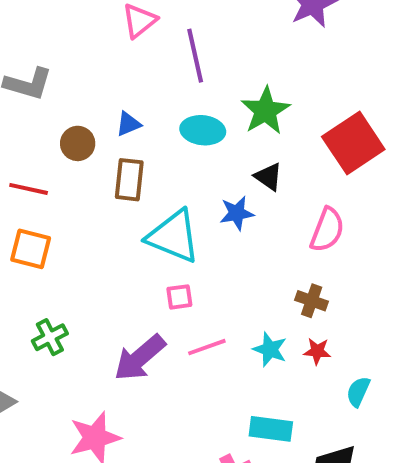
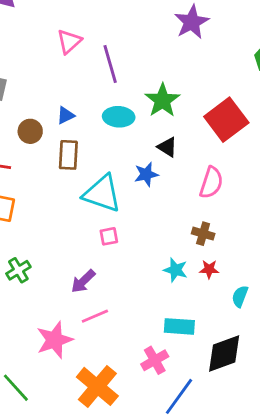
pink line: (207, 347) -> (95, 316), moved
purple arrow: (140, 358) -> (83, 281), size x0.7

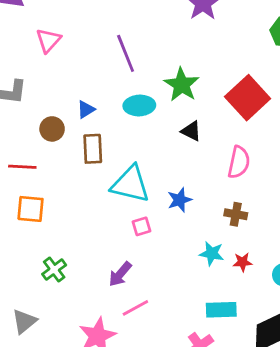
pink triangle: (69, 41) -> (48, 40), moved
blue star: (146, 174) -> (180, 200), moved
red star: (209, 269) -> (243, 262), moved

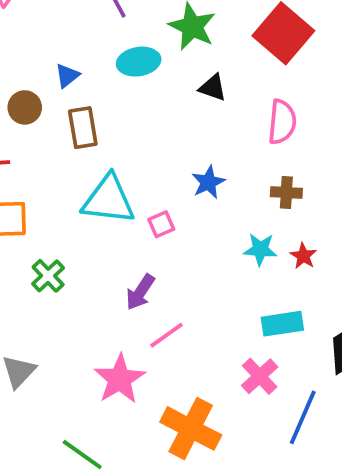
cyan triangle: (130, 184) -> (108, 200), moved
red star: (243, 262) -> (303, 256), turned -30
green cross: (54, 270) -> (48, 276), moved

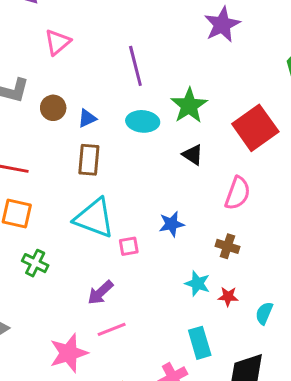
brown circle: (25, 107) -> (53, 108), moved
red star: (303, 256) -> (228, 297), turned 30
green cross: (48, 276) -> (35, 263), turned -35
cyan rectangle: (282, 324) -> (200, 343), turned 68

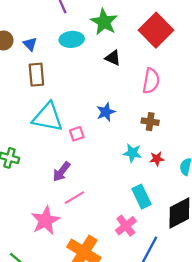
blue triangle: (87, 118) -> (30, 44), turned -40

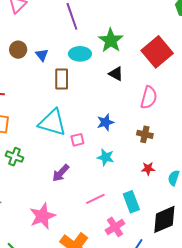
brown rectangle: (36, 75) -> (62, 79), moved
cyan star: (132, 153) -> (106, 157), moved
pink line: (74, 198) -> (95, 199), moved

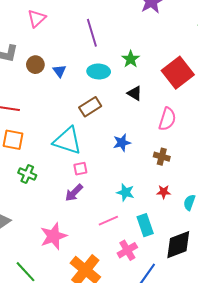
green star: (111, 40) -> (131, 59), size x0.7
brown rectangle: (62, 79) -> (90, 107), moved, turned 55
pink square: (77, 140) -> (80, 169), moved
cyan star: (106, 157) -> (125, 192), moved

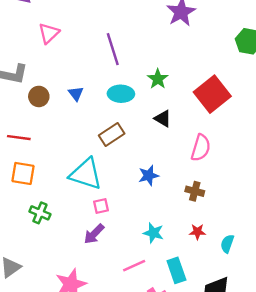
brown circle: (35, 65) -> (39, 96), moved

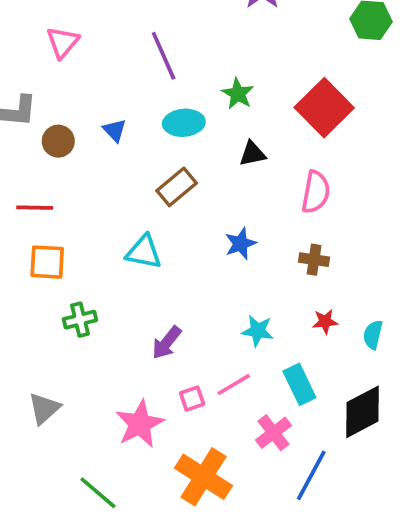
black triangle: (163, 119) -> (252, 154), turned -36
cyan triangle: (86, 174) -> (144, 252), size x0.7
pink square: (101, 206) -> (192, 399), moved
green cross: (40, 213) -> (80, 320), turned -30

